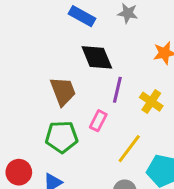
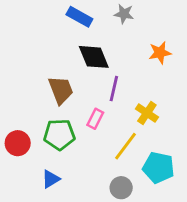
yellow cross: (151, 102) -> (147, 113), moved
red circle: (19, 172) -> (18, 143), moved

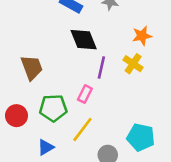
brown trapezoid: (61, 90) -> (32, 67), moved
yellow cross: (147, 113) -> (133, 64), moved
yellow line: (125, 146) -> (82, 130), moved

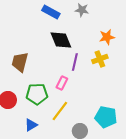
yellow cross: (133, 64) -> (100, 59), turned 35
brown trapezoid: (32, 67) -> (20, 62), turned -145

